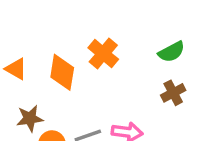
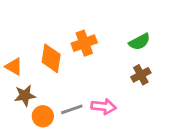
orange cross: (103, 54) -> (84, 43), turned 30
orange triangle: (16, 69) -> (14, 67), moved

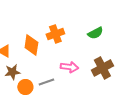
brown cross: (141, 75) -> (102, 68), moved, size x1.5
pink arrow: (104, 107) -> (69, 67), moved

